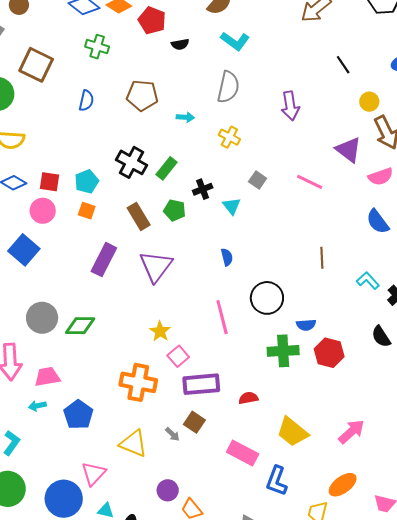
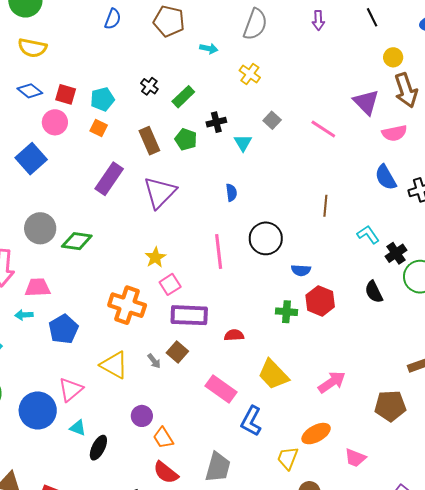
purple arrow: (290, 106) -> (318, 20), moved, size x0.7
black cross: (131, 162) -> (149, 86), size x0.6
green cross: (283, 351) -> (286, 312), moved, size x0.7

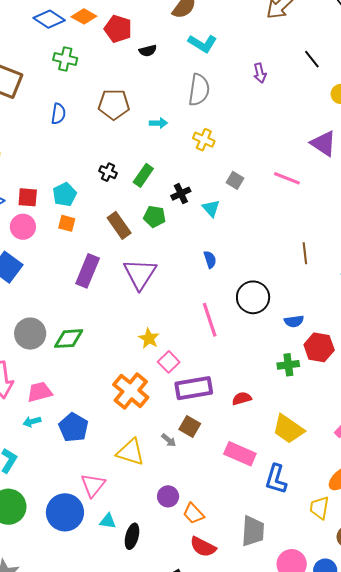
orange cross: (127, 305) -> (131, 391), turned 33

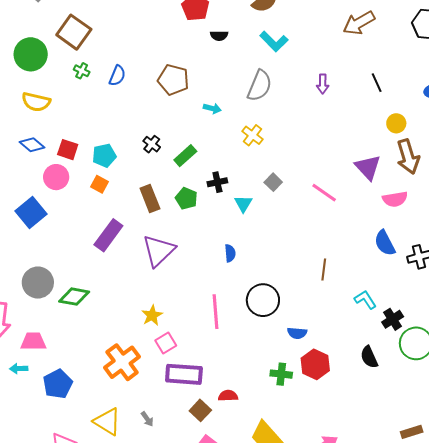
green cross: (65, 59) -> (82, 71), moved, size x0.7
brown square: (190, 427) -> (200, 410), moved

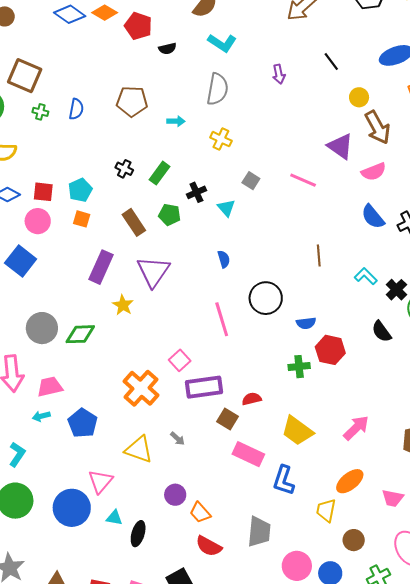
yellow star: (152, 315) -> (123, 305), moved

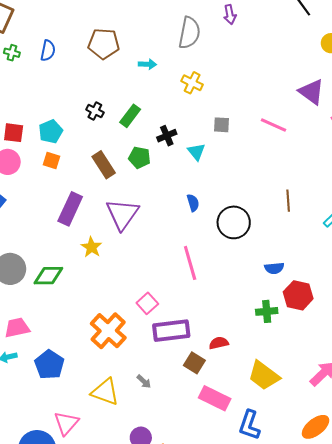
purple arrow: (279, 74) -> (230, 14), moved
gray square: (251, 181) -> (221, 125), turned -30
black circle: (266, 298) -> (234, 222), moved

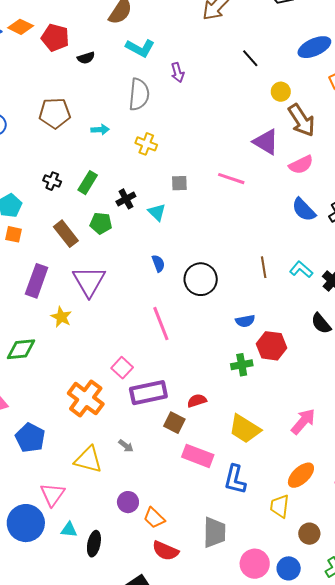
brown line: (288, 201) -> (264, 267), moved

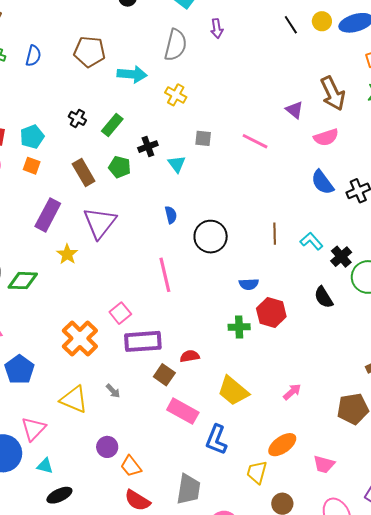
yellow circle: (281, 92) -> (322, 21), moved
cyan arrow: (100, 130) -> (132, 74), size x1.6
purple triangle: (266, 142) -> (295, 110), size x0.7
pink arrow: (303, 421) -> (292, 392), size x0.7
black ellipse: (94, 544) -> (59, 495), moved, turned 45

